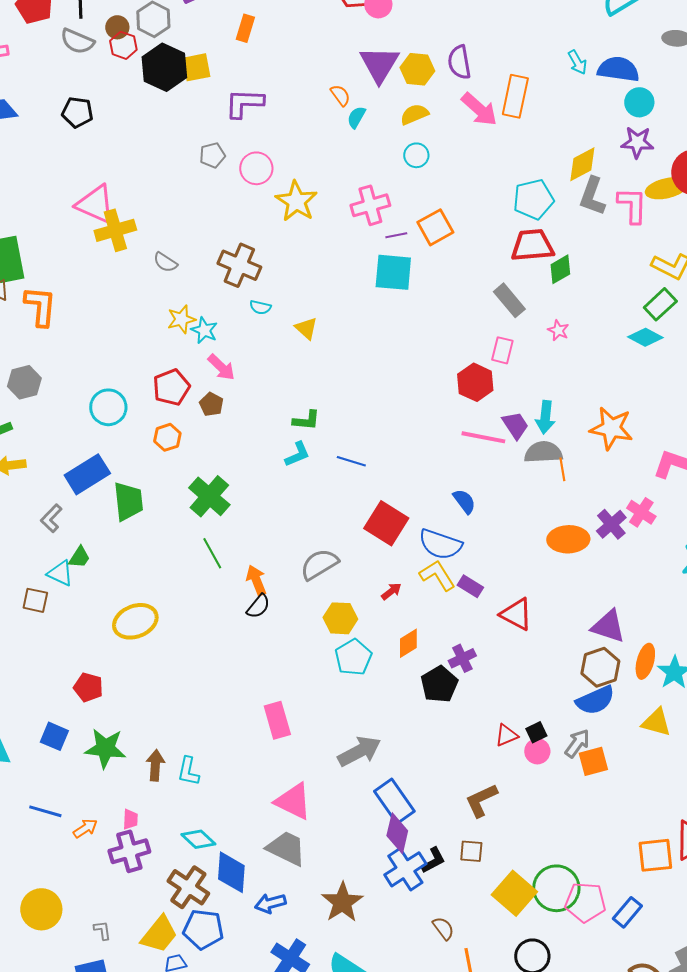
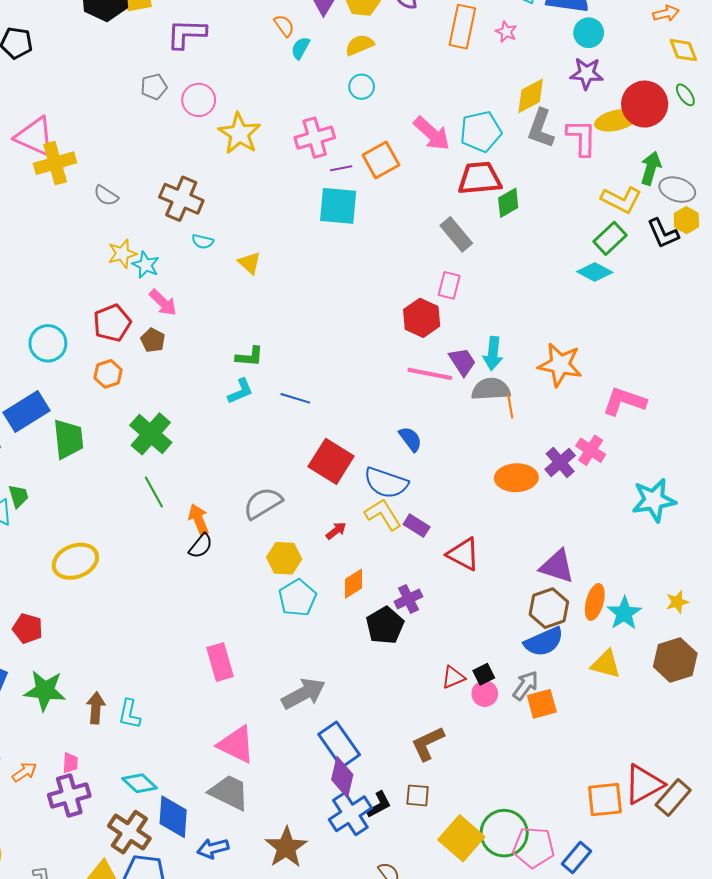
pink arrow: (479, 109) -> (432, 134), moved
pink star: (558, 330) -> (506, 32), moved
green trapezoid: (79, 557) -> (18, 496), turned -50

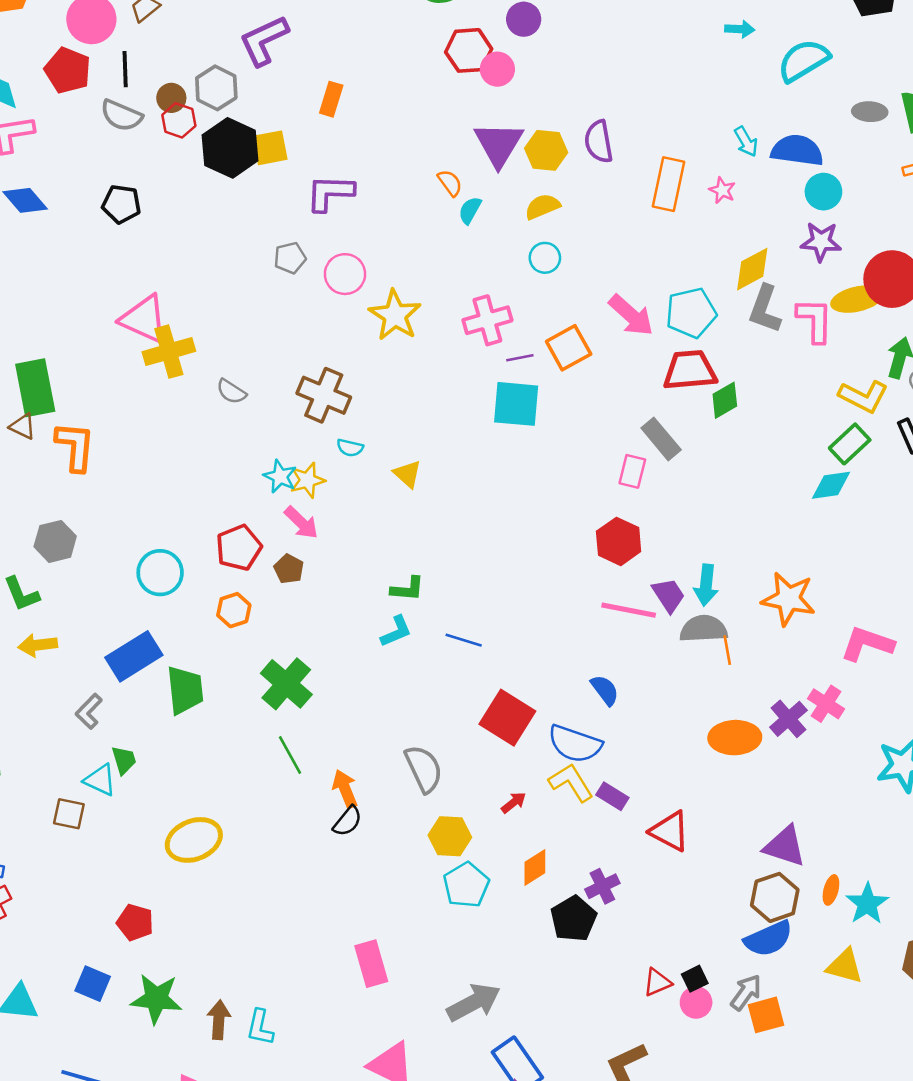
yellow star: (122, 254) -> (308, 480), moved
cyan diamond: (595, 272) -> (831, 485), turned -36
pink rectangle: (449, 285) -> (632, 471), moved
gray semicircle: (263, 503) -> (424, 769), turned 96
orange ellipse: (595, 602) -> (831, 890), size x0.7

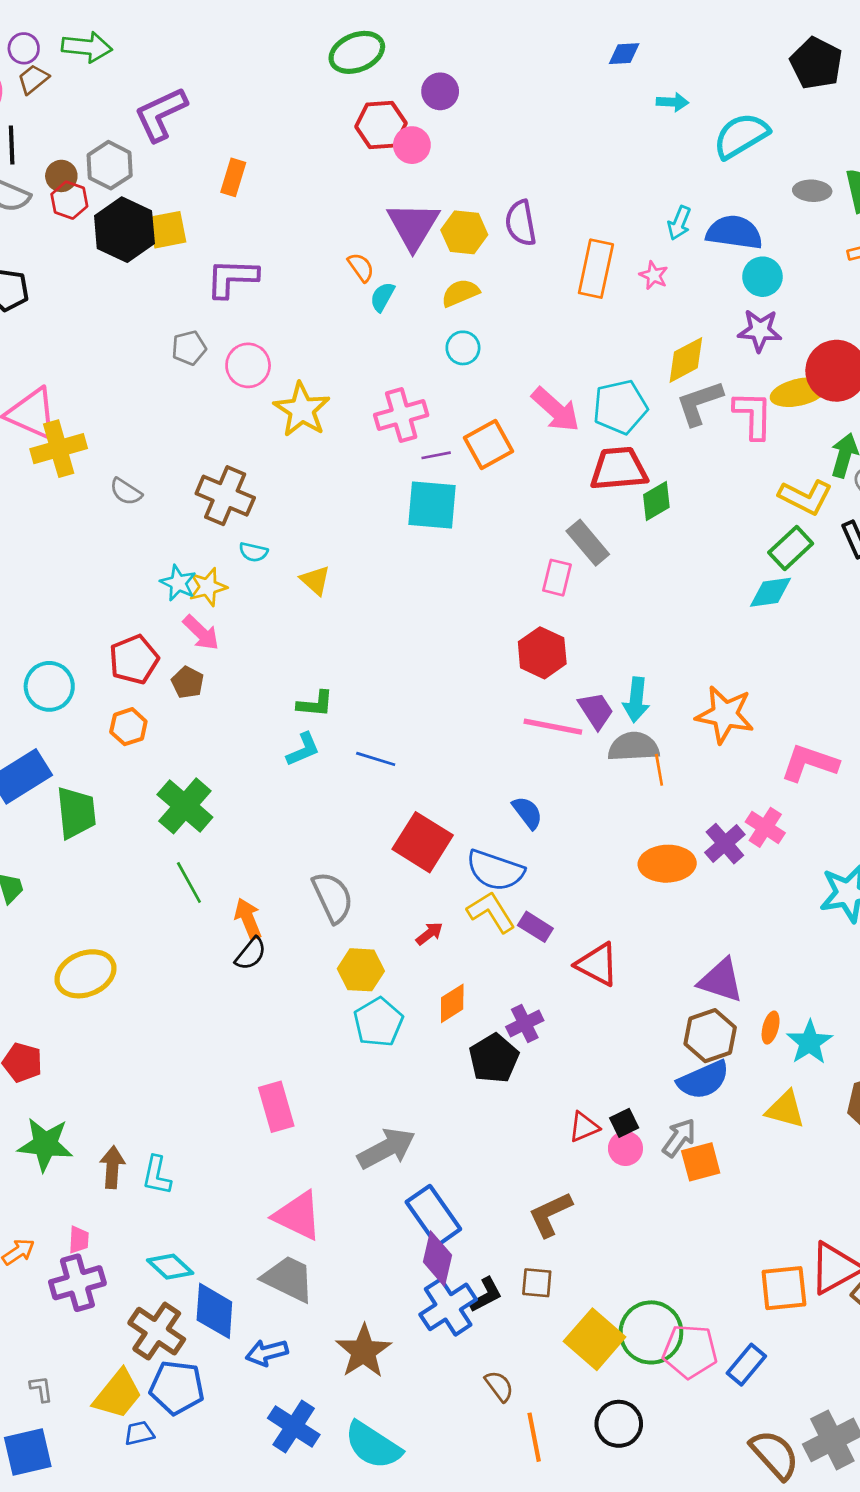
cyan arrow: (746, 142) -> (679, 223), turned 52
gray L-shape: (765, 309) -> (699, 403), turned 51

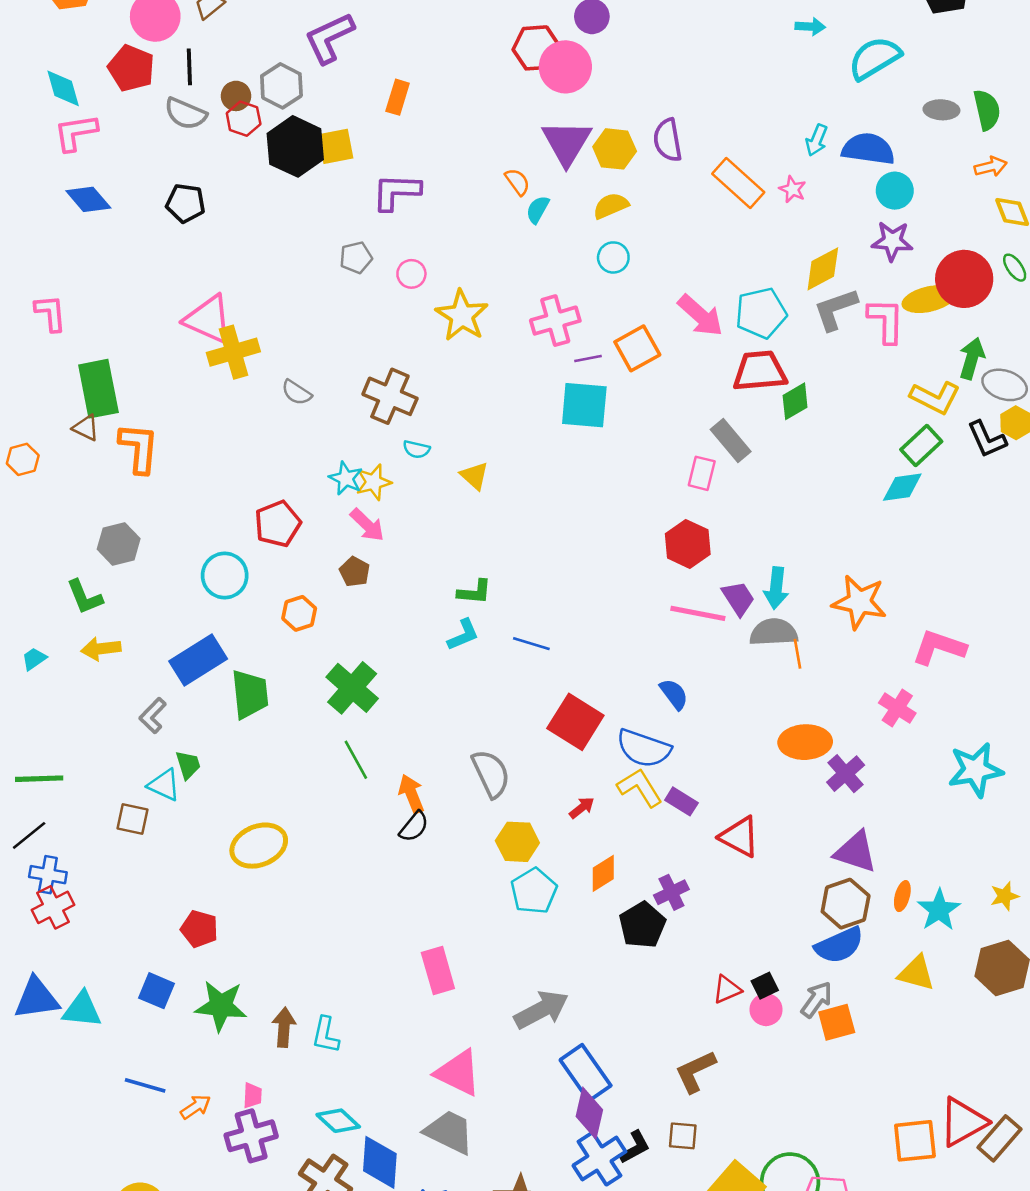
pink circle: (412, 145) -> (565, 67), size x1.5
orange rectangle: (596, 269) -> (738, 183), turned -60
pink circle: (248, 365) -> (411, 274), size x0.7
red pentagon: (134, 660) -> (278, 524), moved
purple cross: (725, 844) -> (846, 774), moved

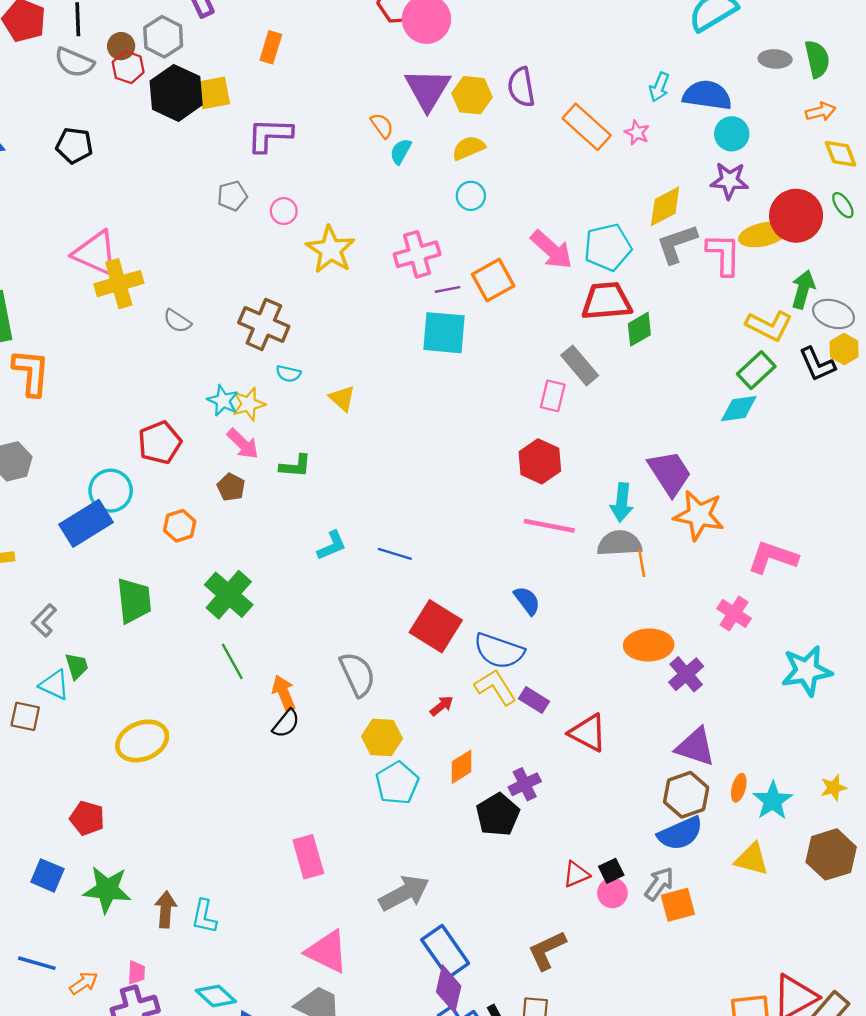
green L-shape: (475, 592) -> (295, 466), moved
purple trapezoid: (738, 598) -> (670, 473), moved, size x1.4
blue rectangle: (198, 660) -> (86, 523), moved

